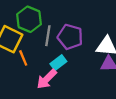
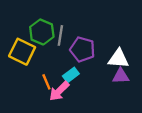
gray line: (48, 36) -> (60, 35), moved
orange line: (23, 58) -> (46, 82), moved

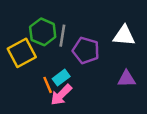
yellow square: (22, 52) -> (22, 53), turned 36
white triangle: (118, 59) -> (124, 36), moved
cyan rectangle: (71, 75) -> (61, 78), moved

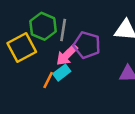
orange line: (48, 85) -> (48, 80), turned 49
pink arrow: (61, 95) -> (67, 55), moved

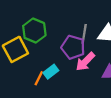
gray line: (63, 30) -> (84, 34), moved
pink arrow: (67, 55) -> (85, 62), moved

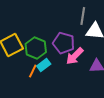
green hexagon: (34, 31) -> (36, 48), moved
gray line: (84, 34) -> (83, 16), moved

